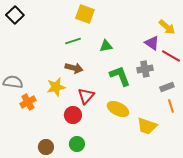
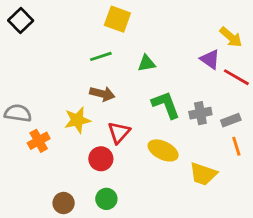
gray cross: (145, 69) -> (200, 113), moved

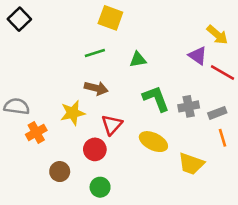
brown circle: (64, 203) -> (60, 172), moved

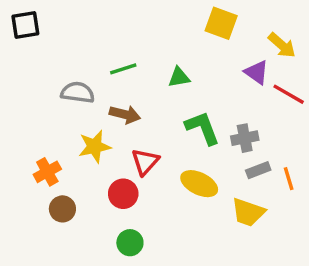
yellow square: (110, 18) -> (221, 23), moved
black square: (19, 19) -> (25, 25), turned 35
gray semicircle: (17, 106) -> (78, 92), moved
gray rectangle: (217, 113) -> (258, 170), moved
brown circle: (60, 172) -> (62, 209), moved

